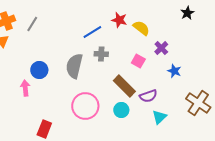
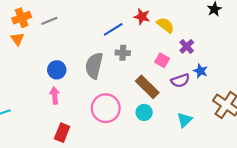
gray line: (32, 24) -> (49, 21), turned 35
pink arrow: (25, 88) -> (55, 95), moved
purple semicircle: (148, 96) -> (180, 80), moved

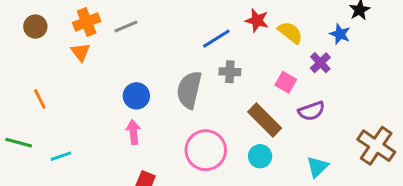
blue star: (201, 71) -> (340, 34), moved

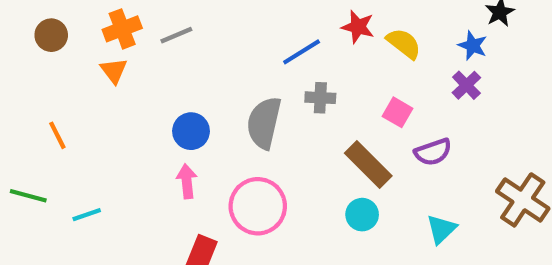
purple cross: (320, 63) -> (466, 85), moved
pink circle: (206, 150) -> (258, 206), moved

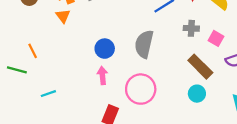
gray cross: (320, 98) -> (191, 28), moved
green line: (28, 196) -> (17, 70), moved

